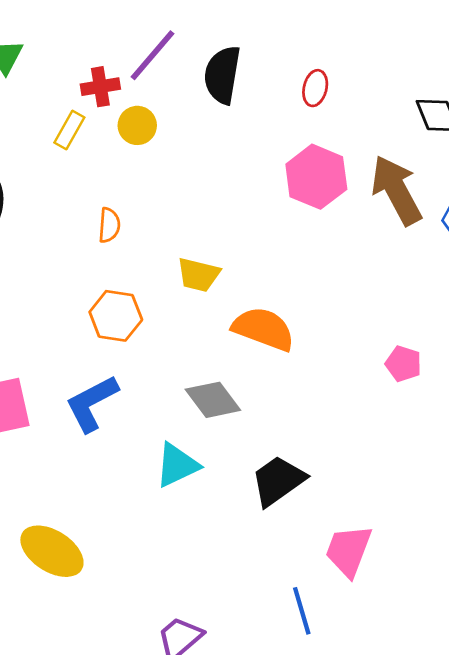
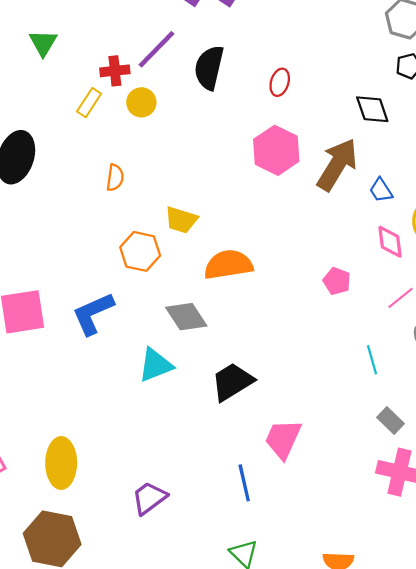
brown arrow: (396, 190) -> (337, 165), turned 56
orange hexagon: (116, 316) -> (140, 251), moved
orange semicircle: (263, 329) -> (228, 265), turned -33
pink pentagon: (403, 364) -> (337, 281), moved
yellow ellipse: (52, 551) -> (61, 463), moved, turned 54

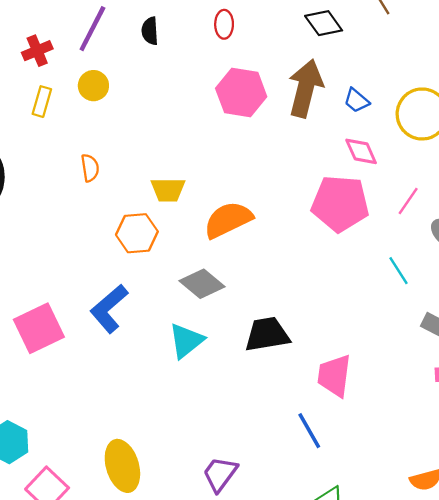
black semicircle: (209, 68) -> (150, 31), size x0.6
red cross: (115, 71) -> (37, 51), moved
pink diamond: (390, 242) -> (361, 151), moved
pink pentagon: (337, 281) -> (340, 203), size x2.0
black trapezoid: (232, 382) -> (267, 334), turned 39

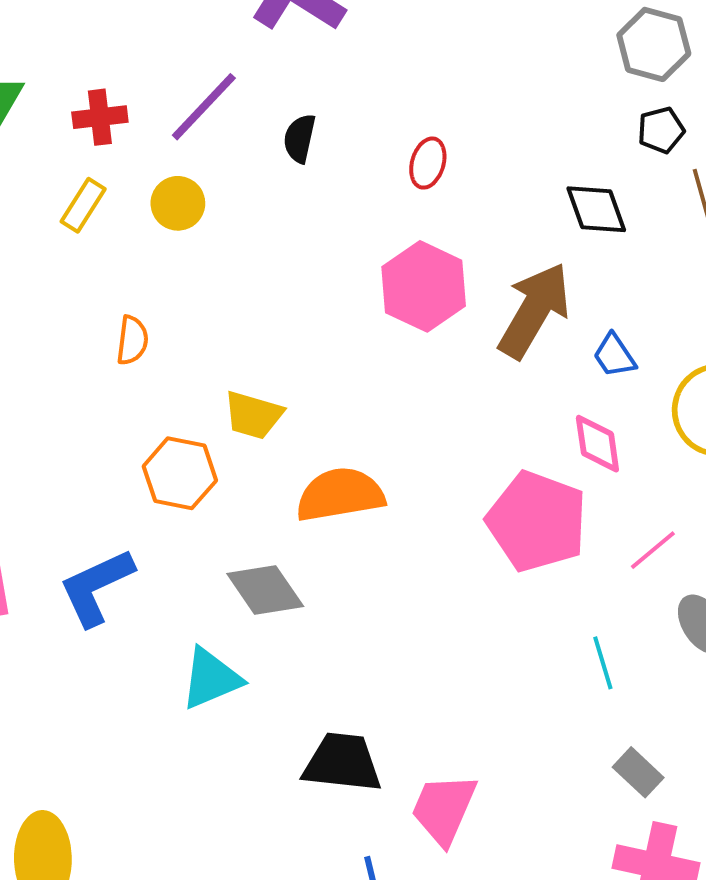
black trapezoid: (267, 334) -> (342, 763), moved

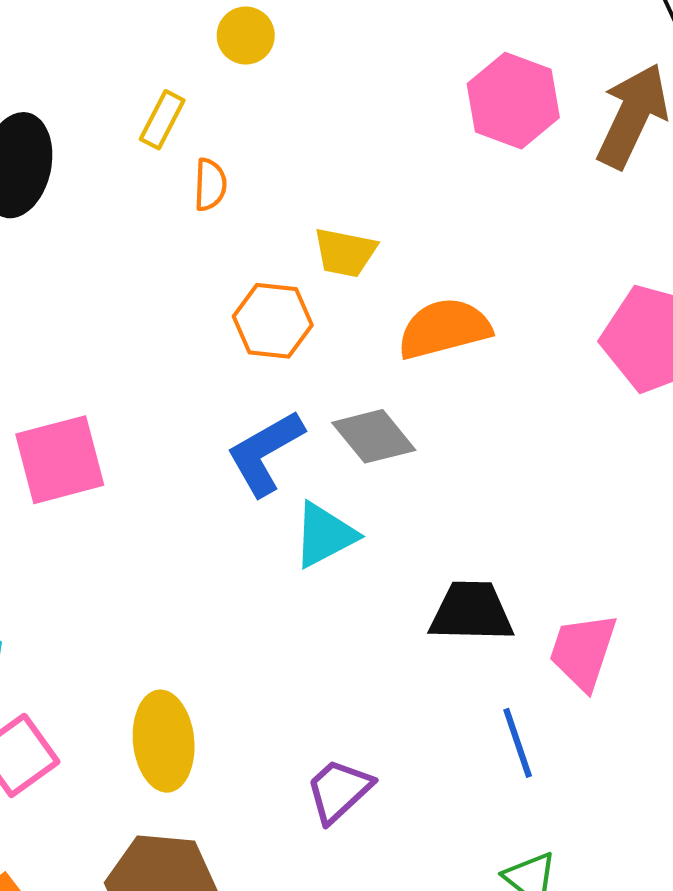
yellow rectangle: (83, 205) -> (162, 120), moved
blue L-shape: (96, 587) -> (265, 453), moved

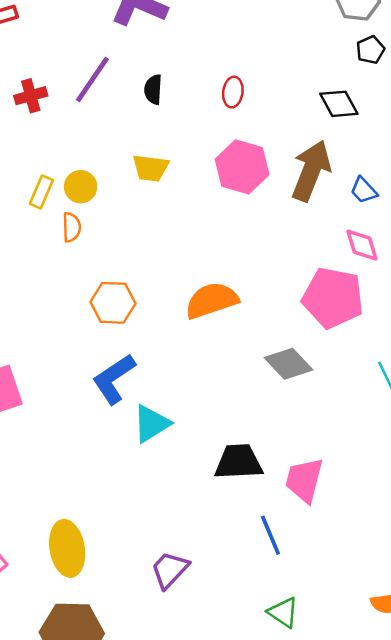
yellow circle: (246, 35) -> (81, 187), moved
yellow trapezoid: (345, 252) -> (151, 168), moved
gray diamond: (374, 436) -> (289, 364), moved

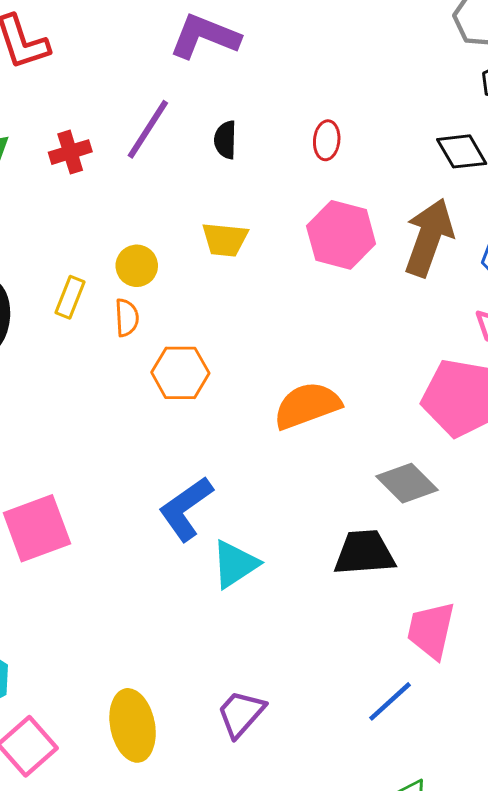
yellow rectangle: (41, 192) -> (70, 297), moved
orange hexagon: (113, 303) -> (180, 373), moved
black trapezoid: (239, 462) -> (364, 553), moved
blue line: (270, 535) -> (390, 701), turned 72
purple trapezoid: (170, 570) -> (241, 713), moved

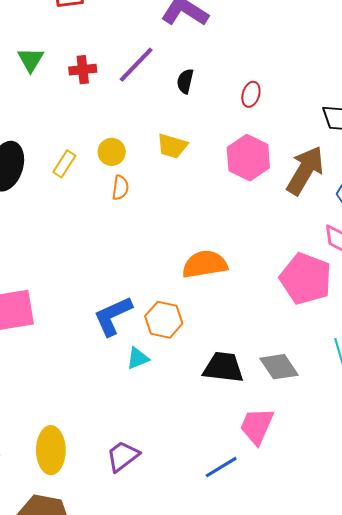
orange semicircle: (127, 318) -> (120, 188), moved
orange hexagon: (180, 373) -> (164, 320), moved
gray diamond: (407, 483) -> (279, 367), moved
cyan triangle: (235, 564) -> (138, 358), size x0.7

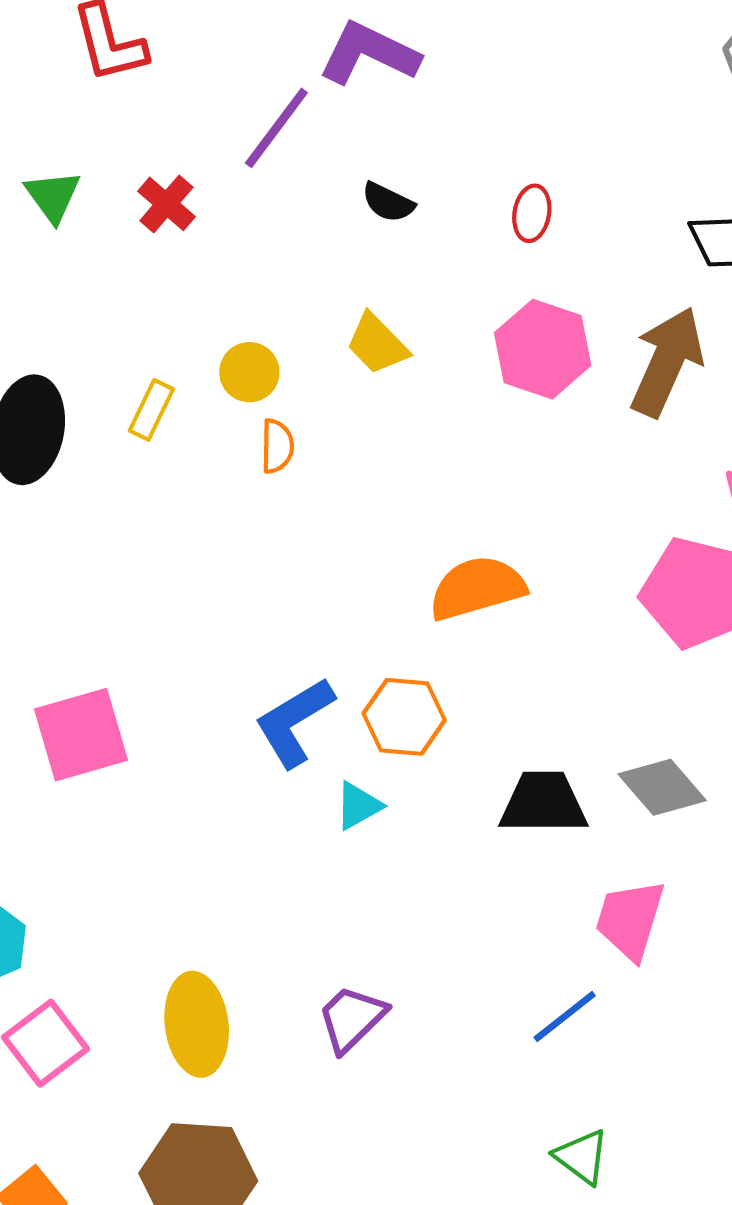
purple line: (136, 65) -> (276, 128), moved
red cross: (83, 70) -> (167, 204), turned -36
black semicircle: (185, 81) -> (388, 202), turned -70
yellow trapezoid: (172, 146) -> (377, 344), turned 36

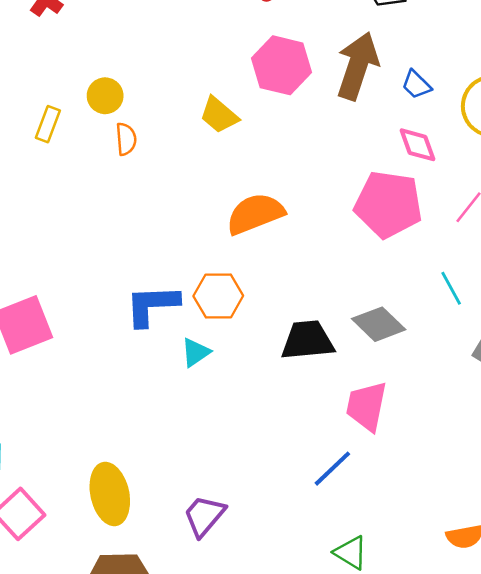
yellow trapezoid: (377, 344) -> (219, 115), moved
blue L-shape: (294, 722) -> (152, 305), turned 34
purple trapezoid: (352, 1018) -> (204, 516), moved

